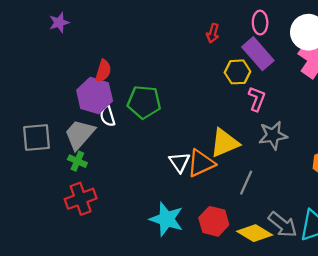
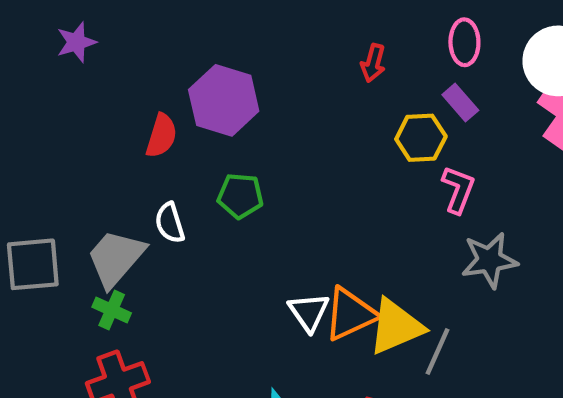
purple rectangle: (258, 54) -> (460, 102), size x0.6
purple hexagon: (95, 96) -> (224, 100), moved
green pentagon: (144, 102) -> (240, 196), size x0.7
yellow triangle: (225, 143) -> (396, 327), moved

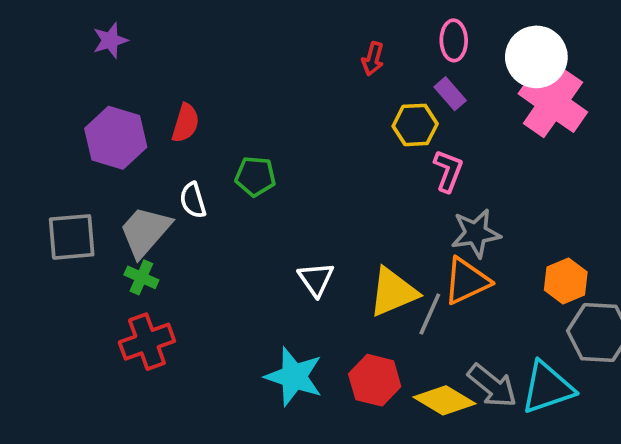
purple hexagon: (224, 100) -> (116, 138), moved
orange triangle: (350, 314) -> (467, 281), moved

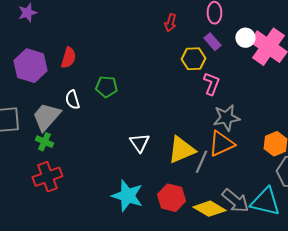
white circle: (536, 57) -> (245, 38), moved, size x0.6
cyan triangle: (547, 388) -> (265, 202), turned 32

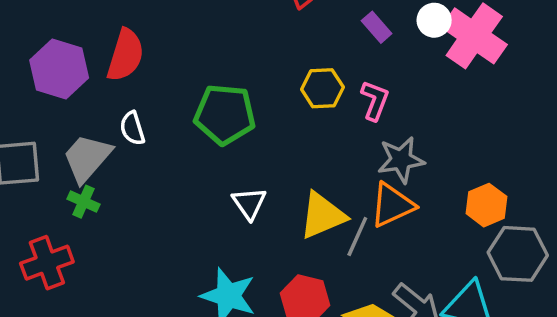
red semicircle: (68, 58) -> (125, 55), size x1.4
yellow hexagon: (193, 59) -> (322, 88), moved
green pentagon: (106, 87) -> (225, 114), moved, size x1.6
red cross: (47, 177) -> (47, 263), moved

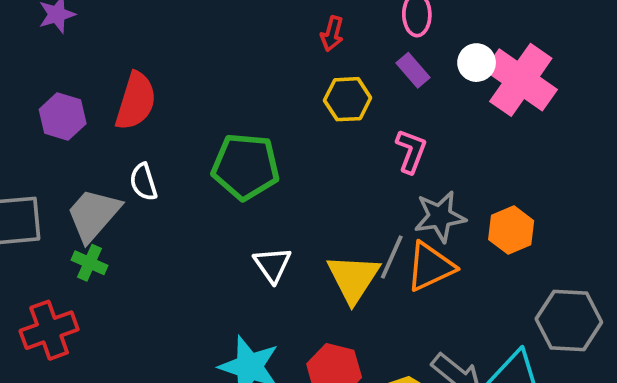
purple hexagon: (59, 69) -> (63, 116), size x0.7
yellow hexagon: (322, 88) -> (348, 99), moved
orange hexagon: (486, 205) -> (511, 230), moved
yellow triangle: (322, 216) -> (353, 278), turned -34
gray line: (357, 236) -> (392, 257), moved

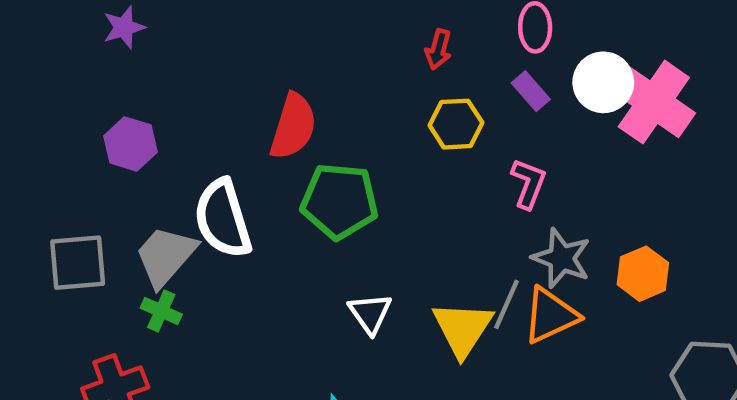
white circle: (477, 63) -> (603, 82), size x1.4
red semicircle: (136, 101) -> (293, 126), moved
white semicircle: (143, 182) -> (223, 219), size x1.8
gray star: (440, 217) -> (561, 258), turned 30

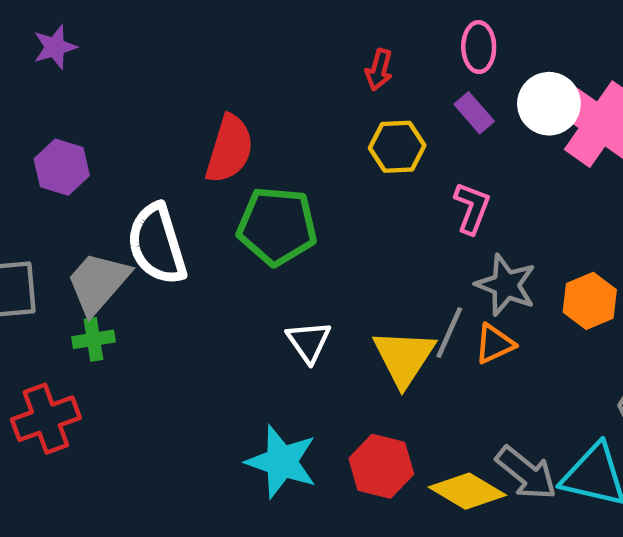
green cross: (161, 311) -> (93, 339), turned -33
orange triangle: (550, 315) -> (495, 344), size x0.7

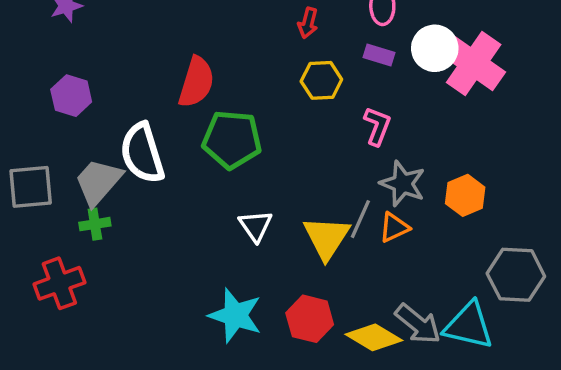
purple rectangle: (474, 113) -> (379, 55), turned -32

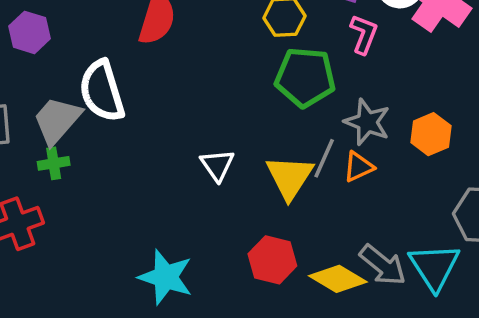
pink L-shape: (377, 126) -> (364, 34), moved
green pentagon: (232, 140) -> (305, 77), moved
cyan star: (235, 315) -> (166, 277), moved
cyan triangle: (469, 326) -> (434, 267), turned 44

